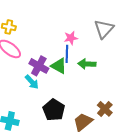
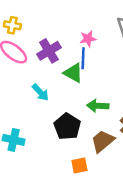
green arrow: (87, 64) -> (98, 106), moved
purple cross: (39, 66) -> (49, 51), moved, turned 30

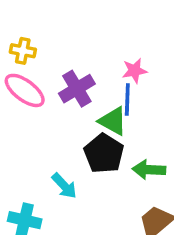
cyan arrow: (40, 92) -> (64, 186), moved
black pentagon: (67, 126) -> (104, 153), moved

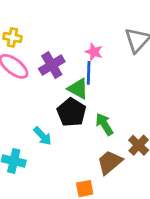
pink star: (134, 71) -> (94, 52), turned 30
green arrow: (149, 170) -> (104, 124), turned 55

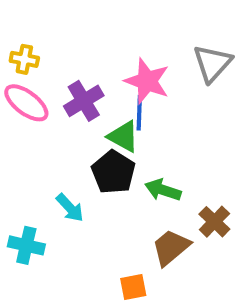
pink star: (94, 52) -> (147, 81), size x1.6
green arrow: (104, 124) -> (163, 190), turned -40

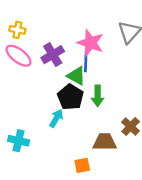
green arrow: (163, 190) -> (98, 96), moved, turned -108
cyan arrow: (70, 208) -> (56, 118), moved, turned -108
brown trapezoid: (171, 247) -> (105, 142), turned 40

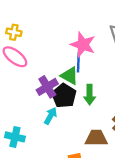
purple cross: (53, 55) -> (47, 87), moved

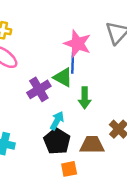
black pentagon: (64, 96) -> (57, 141), moved
cyan arrow: (51, 116) -> (57, 121), moved

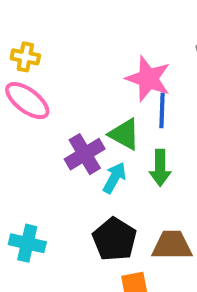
blue line: (73, 63) -> (162, 110), moved
cyan arrow: (57, 121) -> (114, 178), moved

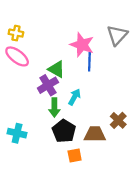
green triangle: (124, 134) -> (56, 69), moved
green arrow: (160, 168) -> (54, 108), moved
cyan arrow: (114, 178) -> (75, 97), moved

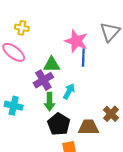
yellow cross: (16, 33) -> (22, 28), moved
green triangle: (56, 69) -> (52, 65), turned -30
cyan cross: (17, 133) -> (14, 106), moved

